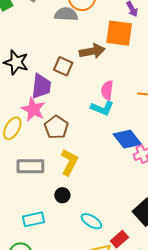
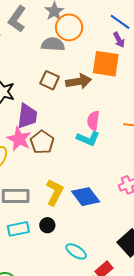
brown square: (63, 66) -> (50, 80), moved
brown pentagon: (56, 127) -> (42, 142), moved
blue diamond: (127, 139) -> (86, 197), moved
cyan rectangle: (33, 219) -> (18, 229), moved

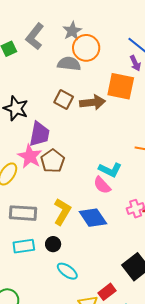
pink semicircle: (93, 121) -> (102, 185), moved, turned -54
cyan L-shape: (88, 139) -> (110, 170), moved
cyan ellipse: (76, 251) -> (67, 271), moved

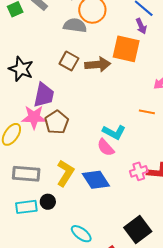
pink star: (30, 156) -> (34, 117), turned -30
black circle: (53, 244) -> (48, 202), moved
cyan ellipse: (67, 271) -> (81, 234), moved

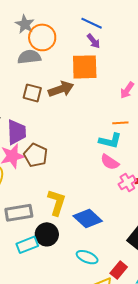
cyan L-shape: (114, 132) -> (110, 141), moved
pink semicircle: (106, 147) -> (110, 162), moved
blue diamond: (96, 180) -> (88, 218), moved
black circle: (48, 202) -> (47, 234), size x1.5

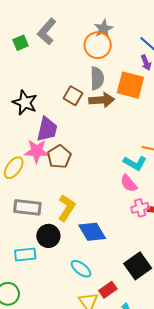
gray star: (25, 24) -> (103, 29), moved
gray semicircle: (29, 57) -> (97, 78), moved, turned 80
cyan rectangle: (27, 245) -> (25, 254), moved

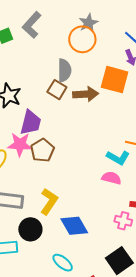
gray semicircle: (97, 78) -> (64, 70), moved
pink semicircle: (129, 183) -> (111, 178), turned 144
pink cross: (140, 208) -> (123, 221), moved, turned 30

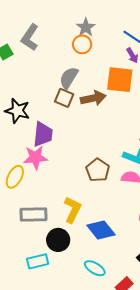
orange circle: (82, 39) -> (82, 44), size x0.7
gray semicircle: (64, 70) -> (69, 78), turned -140
brown pentagon: (42, 150) -> (98, 170), moved

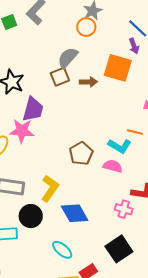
brown square: (64, 98) -> (60, 77), turned 36
brown arrow: (93, 98) -> (88, 82), size x0.7

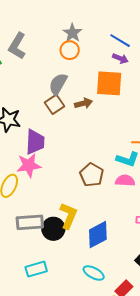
purple arrow: (134, 46) -> (120, 59), turned -35
blue diamond: (75, 213) -> (98, 235), turned -76
black circle: (31, 216) -> (53, 229), moved

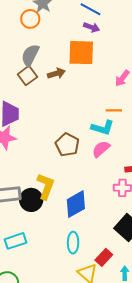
orange circle: (70, 50) -> (30, 19), moved
pink semicircle: (125, 181) -> (101, 149), turned -42
cyan ellipse: (94, 273) -> (73, 243), turned 65

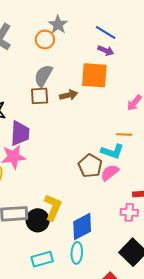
brown square: (27, 76) -> (40, 96), turned 30
brown pentagon: (67, 145) -> (90, 166), moved
cyan rectangle: (16, 241) -> (42, 259), moved
cyan ellipse: (73, 243) -> (77, 253), moved

